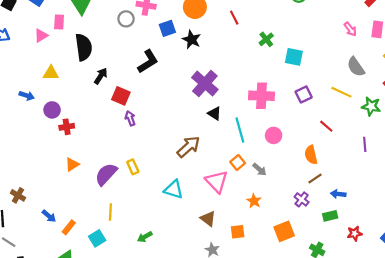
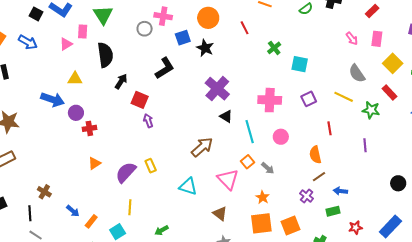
blue arrow: (27, 96) -> (53, 99), size x1.6
red line: (326, 126) -> (330, 128), turned 40
orange square: (238, 232) -> (261, 223), moved, size x1.6

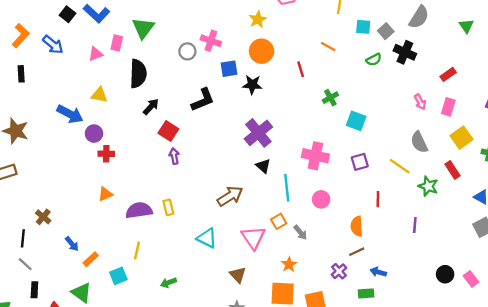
black star: (205, 48) -> (252, 85), turned -30
purple semicircle: (126, 172) -> (139, 210), turned 30

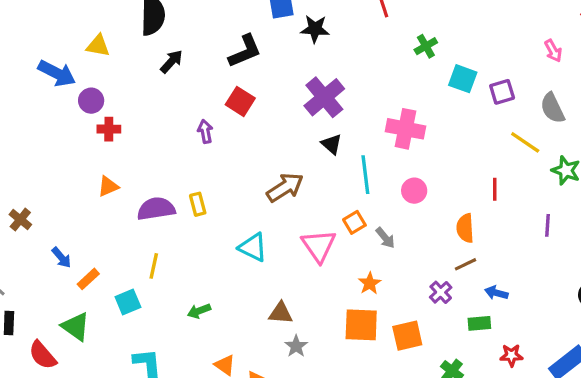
red square: (168, 131) -> (240, 101), moved
purple square: (360, 162) -> (502, 92), moved
brown triangle: (238, 275) -> (281, 313), moved, turned -42

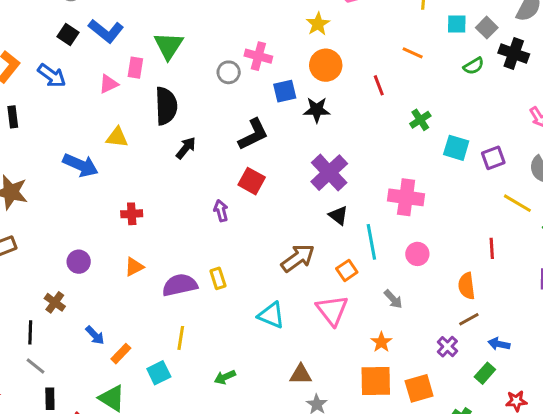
purple circle: (91, 101) -> (79, 262), moved
orange square: (354, 222) -> (347, 270), moved
green rectangle: (479, 323) -> (485, 373), turned -40

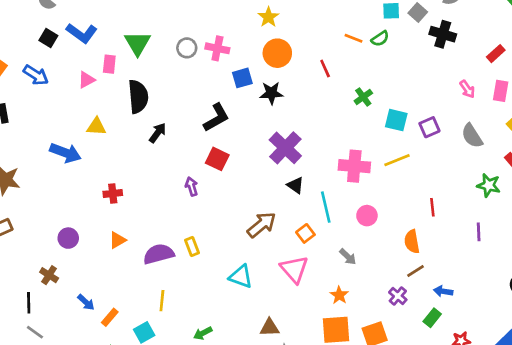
green semicircle: (474, 66) -> (380, 39), moved
gray circle: (229, 72) -> (187, 48), moved
yellow line: (517, 203) -> (397, 160), moved, turned -50

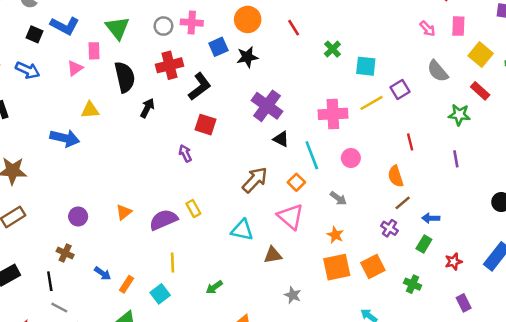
purple square: (429, 127) -> (400, 89), moved
red cross: (113, 193) -> (170, 65), moved, size x1.5
brown triangle: (269, 327) -> (273, 255), moved

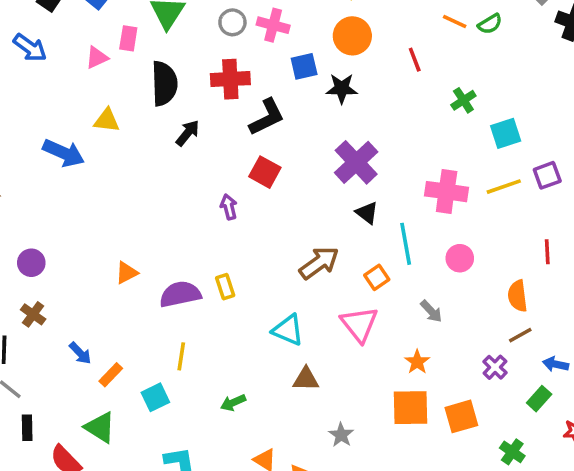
cyan square: (366, 66) -> (506, 133), turned -35
purple circle: (78, 216) -> (31, 263), moved
brown triangle: (273, 255) -> (306, 379), moved

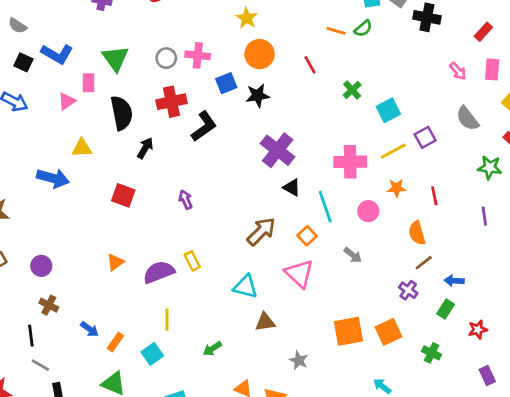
red square: (265, 172) -> (123, 195), moved
orange star: (417, 362) -> (396, 188), moved, turned -30

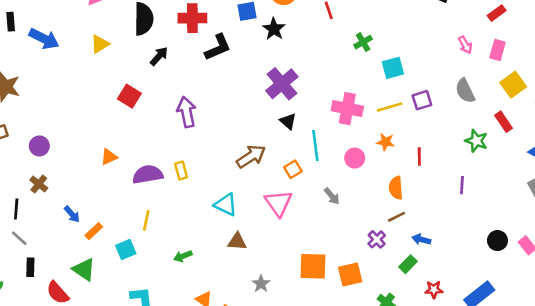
black star: (258, 96) -> (274, 29), turned 30
yellow triangle: (82, 148) -> (100, 44), turned -42
blue arrow: (53, 178) -> (44, 39), moved
purple arrow: (186, 200) -> (187, 112), size x1.6

